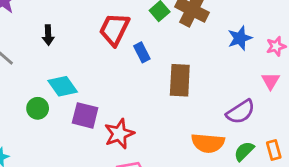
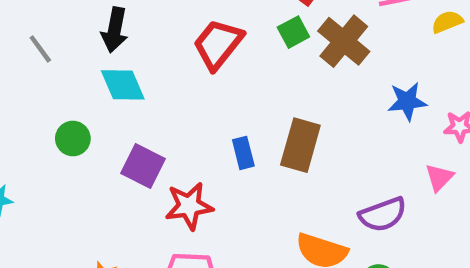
black arrow: (48, 35) -> (115, 30), size x1.4
blue rectangle: (142, 52) -> (243, 153), moved
cyan diamond: (63, 86) -> (123, 85), moved

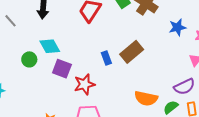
cyan diamond: (123, 85) -> (50, 46), moved
brown rectangle: (300, 145) -> (132, 52), turned 40
purple semicircle: (383, 215) -> (184, 87), moved

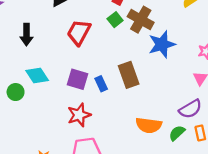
blue star: (177, 27) -> (162, 44), moved, size x1.4
brown rectangle: (132, 52) -> (129, 75), turned -65
purple square: (62, 69) -> (77, 79), moved

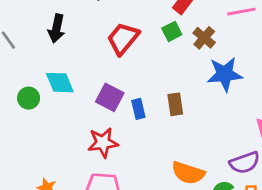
brown cross: (141, 20) -> (204, 38), size x0.7
brown rectangle: (129, 75) -> (175, 104), size x0.7

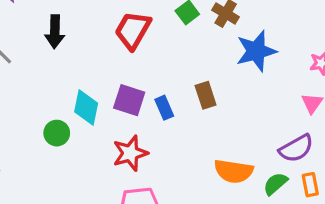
cyan diamond: (60, 83) -> (86, 108), moved, turned 44
green circle: (29, 98) -> (57, 133), moved

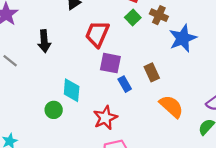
purple square: (129, 100) -> (110, 63), moved
orange semicircle: (234, 171) -> (171, 106), moved, turned -140

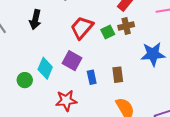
brown cross: (159, 15) -> (126, 26), moved, turned 35
green square: (133, 18) -> (108, 32), moved
purple square: (110, 63) -> (72, 61), moved

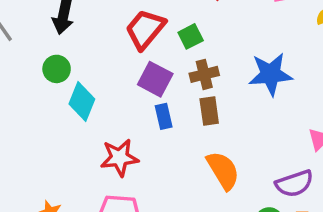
brown cross: (126, 26) -> (204, 74), moved
purple square: (72, 61) -> (155, 79), moved
green circle: (25, 80) -> (57, 69), moved

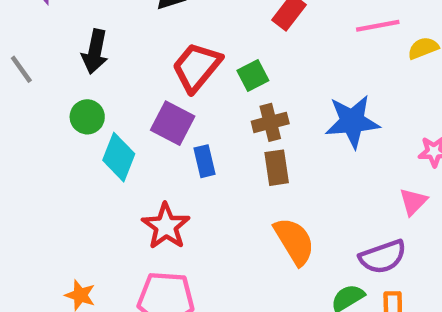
purple square: (155, 79) -> (173, 123), moved
blue rectangle: (164, 116) -> (205, 161), moved
red star: (119, 158) -> (166, 226), turned -30

